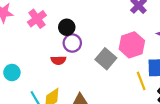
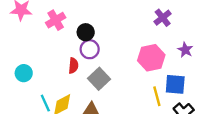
gray square: (106, 59) -> (99, 79), moved
red semicircle: (58, 60) -> (73, 66), turned -88

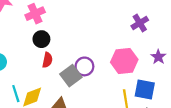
black circle: (86, 32) -> (41, 39), moved
purple circle: (90, 49) -> (84, 66), moved

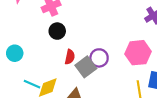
red semicircle: (47, 60) -> (70, 57), moved
cyan line: (16, 94) -> (32, 84), turned -49

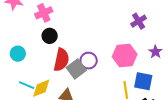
cyan circle: (15, 53) -> (18, 54), moved
red semicircle: (70, 57) -> (61, 60), size x1.6

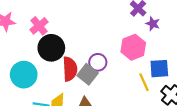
black circle: (50, 36) -> (51, 48), size x1.6
purple star: (155, 52) -> (153, 24), moved
cyan circle: (18, 54) -> (24, 75), size x1.6

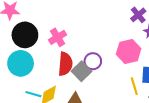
pink cross: (39, 26) -> (58, 37), moved
black circle: (51, 48) -> (25, 35), moved

